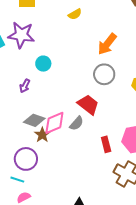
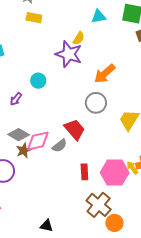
yellow semicircle: (75, 14) -> (79, 38), turned -40
purple star: (21, 35) -> (69, 54), moved

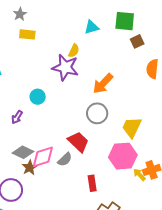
pink hexagon: (115, 173) -> (123, 156), moved

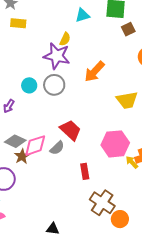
gray circle: (97, 113) -> (54, 85), moved
yellow trapezoid: (132, 127) -> (127, 100), moved, turned -125

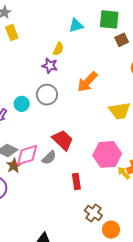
yellow rectangle: (18, 23) -> (12, 33), turned 63
purple star: (57, 56) -> (50, 66), size x0.6
cyan circle: (29, 85) -> (22, 104), moved
brown cross: (102, 203) -> (93, 213), size x0.7

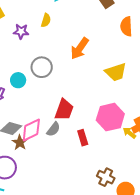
purple star: (50, 66) -> (21, 31), moved
red trapezoid: (63, 140) -> (64, 110), turned 75
red rectangle: (76, 182) -> (83, 138), moved

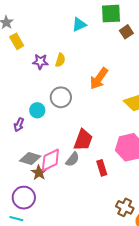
yellow semicircle: (46, 20) -> (60, 60), moved

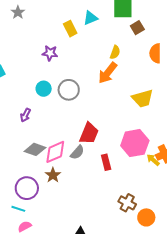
yellow rectangle: (17, 41) -> (70, 29), moved
yellow semicircle: (60, 60) -> (115, 52), moved
cyan circle: (37, 110) -> (44, 89), moved
brown star: (39, 173) -> (53, 175), moved

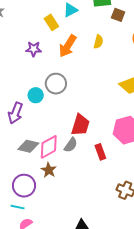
brown square: (137, 28) -> (118, 15), turned -32
orange arrow: (108, 73) -> (68, 46), moved
cyan circle: (44, 89) -> (36, 95), moved
purple arrow: (25, 115) -> (15, 113), size x1.5

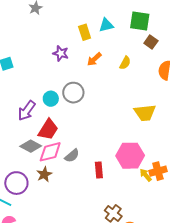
orange arrow: (68, 46) -> (94, 59), size x0.7
red trapezoid: (80, 125) -> (48, 130), moved

